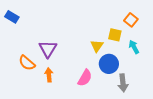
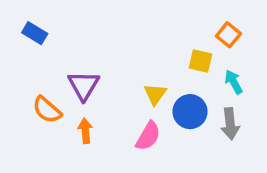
blue rectangle: (12, 17) -> (35, 33), moved
yellow triangle: (97, 46) -> (155, 94), moved
gray arrow: (123, 83) -> (230, 124), moved

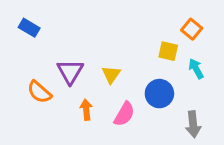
yellow triangle: (155, 94) -> (111, 75), moved
gray arrow: (230, 124) -> (193, 124), moved
orange arrow: (85, 131) -> (86, 110), moved

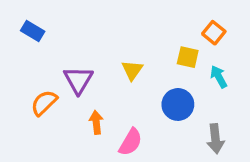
yellow triangle: (111, 75) -> (132, 70), moved
orange semicircle: (39, 92) -> (44, 103), turned 95
pink semicircle: (124, 114) -> (131, 142), moved

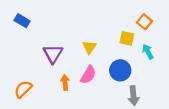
orange semicircle: (44, 103) -> (23, 89), moved
gray arrow: (215, 139) -> (133, 96), moved
pink semicircle: (131, 142) -> (88, 75), moved

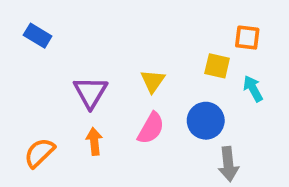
orange square: (145, 22) -> (247, 38), turned -32
orange arrow: (65, 83) -> (94, 141), moved

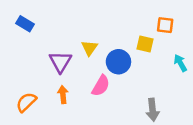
yellow triangle: (153, 81) -> (89, 48), moved
cyan arrow: (253, 89) -> (180, 63), moved
blue circle: (206, 121) -> (118, 62), moved

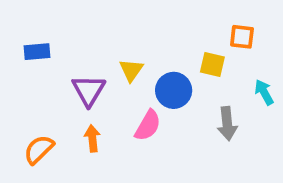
blue rectangle: (25, 24) -> (37, 52), moved, turned -36
gray arrow: (153, 110) -> (227, 124), moved

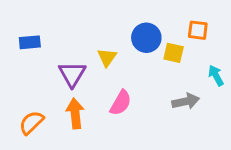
blue circle: (174, 90) -> (146, 38), moved
gray arrow: (227, 124) -> (186, 101), turned -96
orange arrow: (92, 138) -> (75, 113), size x1.4

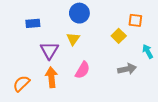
blue circle: (146, 38) -> (79, 13), moved
blue rectangle: (30, 42) -> (33, 23), moved
yellow square: (174, 53) -> (119, 36), turned 32

